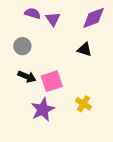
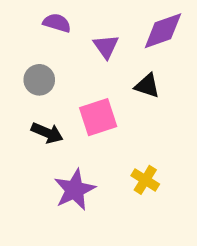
purple triangle: (53, 19) -> (106, 46), moved
pink square: (52, 81) -> (98, 117), moved

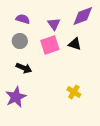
purple semicircle: (57, 23) -> (23, 19), moved
pink square: (98, 117) -> (50, 45), moved
purple star: (75, 190) -> (16, 97), moved

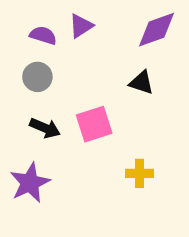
purple triangle: (54, 24) -> (81, 26), moved, turned 32
pink square: (50, 45) -> (94, 124), moved
yellow cross: (74, 92) -> (140, 173), turned -32

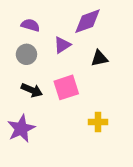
purple triangle: (81, 26) -> (62, 45), moved
purple diamond: (157, 30) -> (87, 21), moved
black triangle: (141, 83) -> (99, 58), turned -30

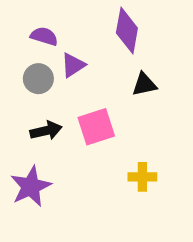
purple diamond: (87, 21) -> (127, 30), turned -60
purple triangle: (62, 45) -> (73, 65), moved
black arrow: (32, 90) -> (46, 131), turned -36

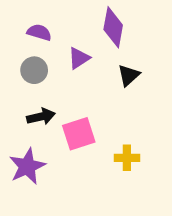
purple triangle: (73, 65) -> (79, 58), moved
black triangle: (144, 84) -> (129, 75), turned -30
pink square: (96, 127) -> (79, 134), moved

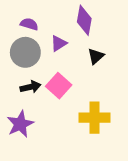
gray circle: (34, 70) -> (25, 52), size x1.5
pink square: (79, 134) -> (59, 86), moved, turned -30
yellow cross: (127, 158) -> (94, 118), size x1.6

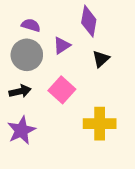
black arrow: (30, 87) -> (20, 91), moved

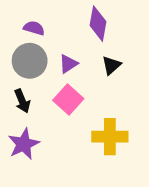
purple triangle: (62, 45) -> (68, 64), moved
black arrow: (20, 91) -> (22, 101), turned 80

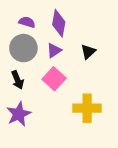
purple diamond: (98, 24) -> (59, 23), moved

